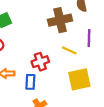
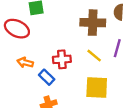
blue rectangle: (30, 82) -> (47, 77), turned -64

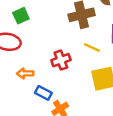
blue rectangle: (47, 77) -> (43, 93), moved

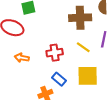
blue rectangle: (43, 93) -> (59, 79), moved

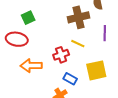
yellow line: (83, 47) -> (78, 44), moved
orange arrow: (22, 58) -> (31, 66), size x1.5

